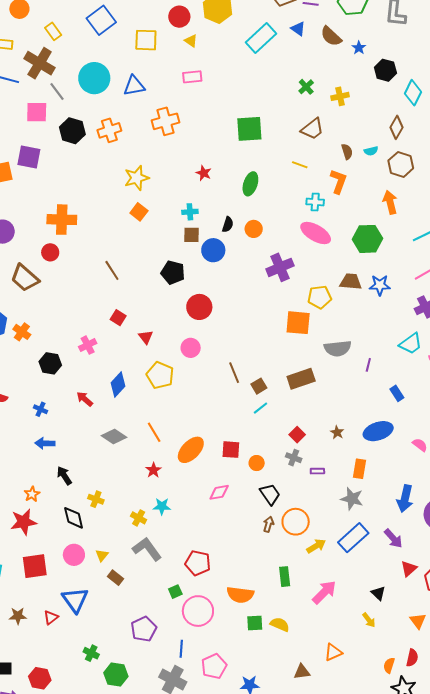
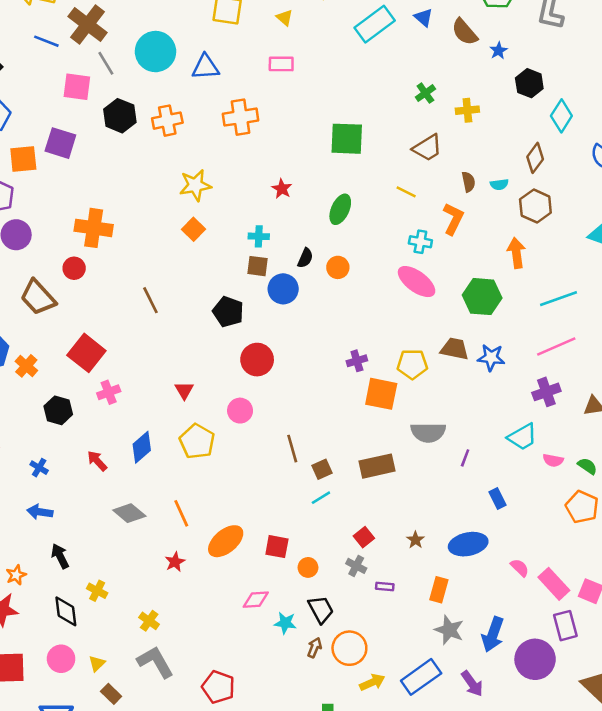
purple cross: (280, 267) -> (357, 361), moved, size x0.6
red square: (118, 318) -> (86, 353), moved, size x1.8
gray star: (352, 499) -> (449, 630), moved
cyan star: (162, 506) -> (285, 623), moved

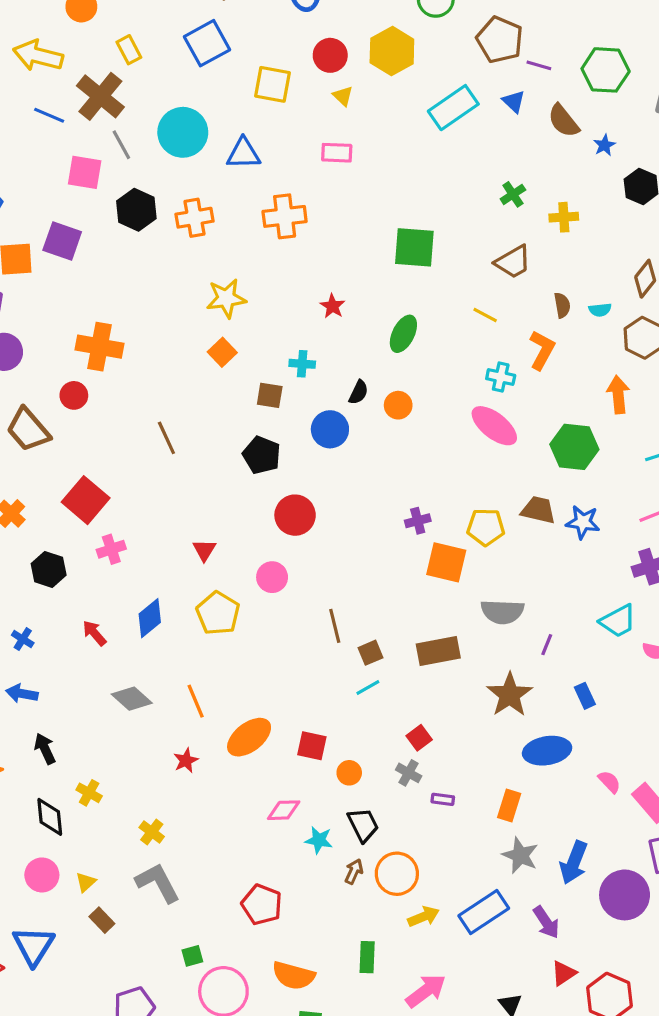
brown square: (258, 266) -> (270, 395), moved
brown star: (415, 540) -> (510, 695), moved, size x2.0
red pentagon: (218, 687) -> (262, 905), moved

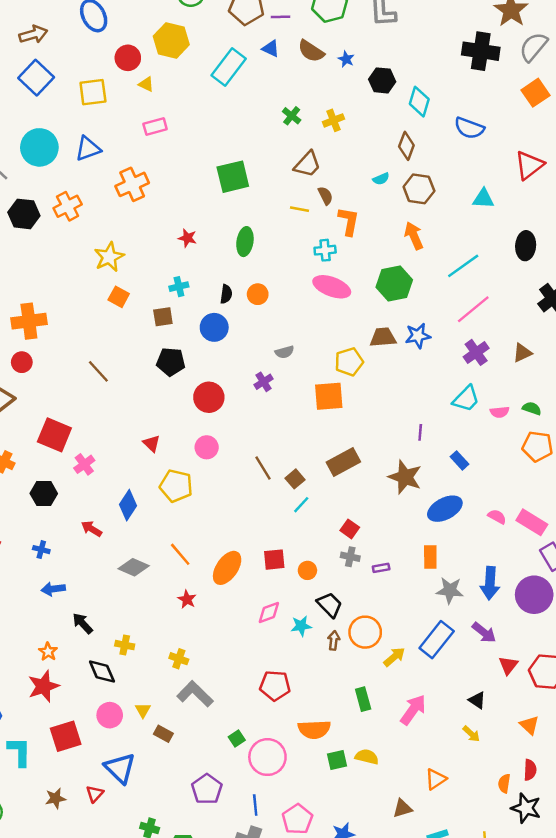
brown semicircle: (562, 305) -> (325, 196), moved
purple cross: (418, 521) -> (264, 382), moved
gray semicircle: (502, 612) -> (285, 352), moved, size x0.6

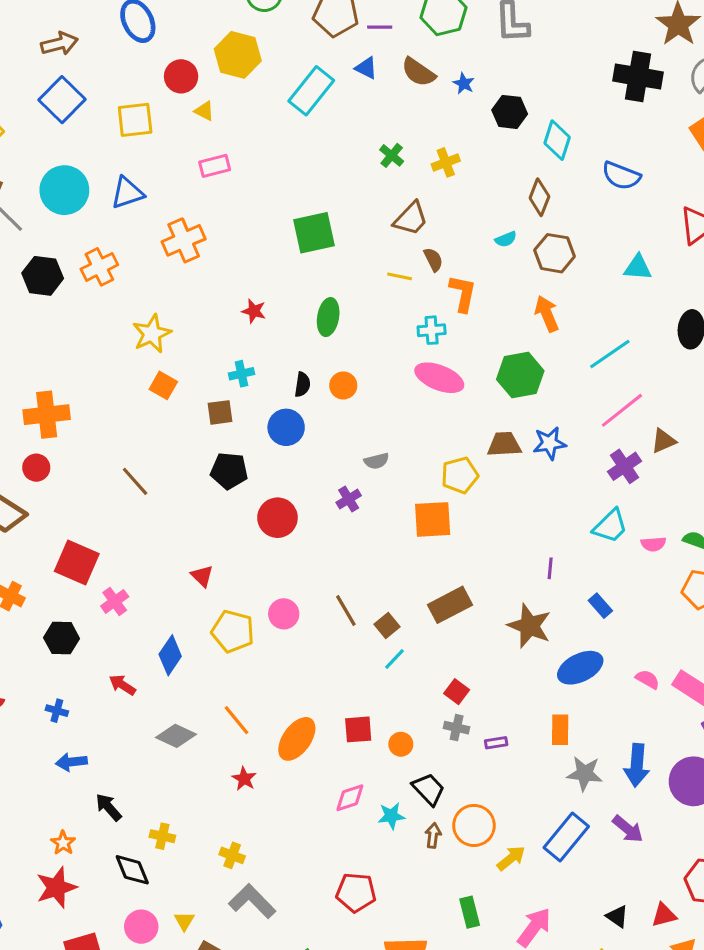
brown triangle: (522, 353) -> (663, 441), moved
pink circle: (207, 447) -> (284, 614), moved
red triangle: (508, 665) -> (664, 915), moved, turned 36

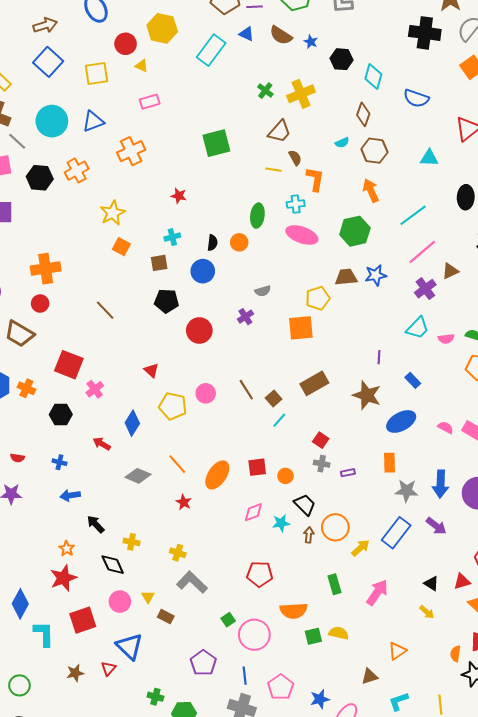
yellow cross: (446, 162) -> (301, 94), size x1.5
green ellipse: (328, 317) -> (257, 216), moved

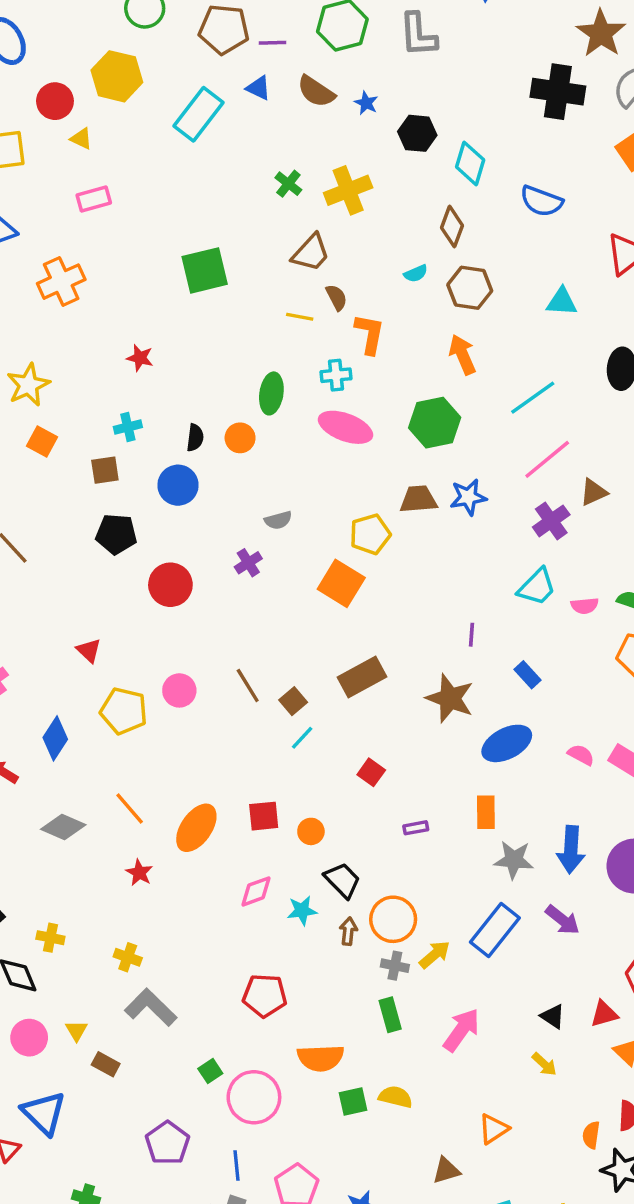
orange square: (301, 328) -> (341, 583), turned 36
gray cross: (322, 464) -> (395, 966), moved

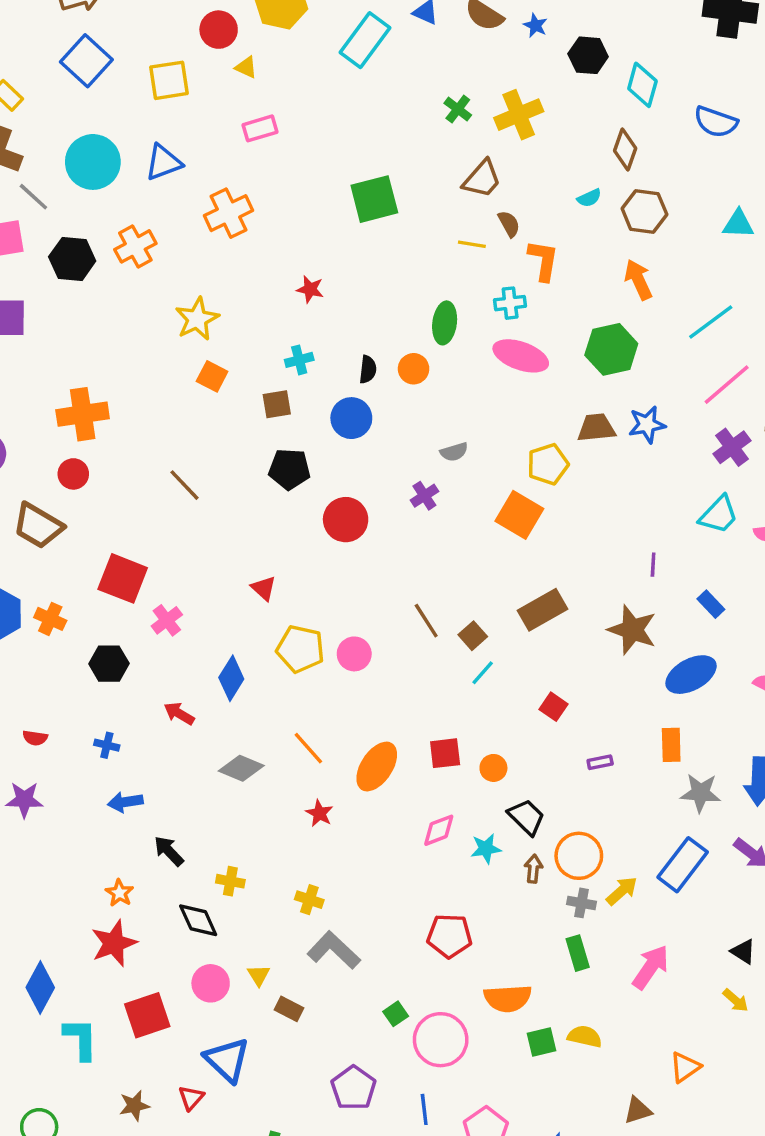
pink circle: (179, 690) -> (354, 654), moved

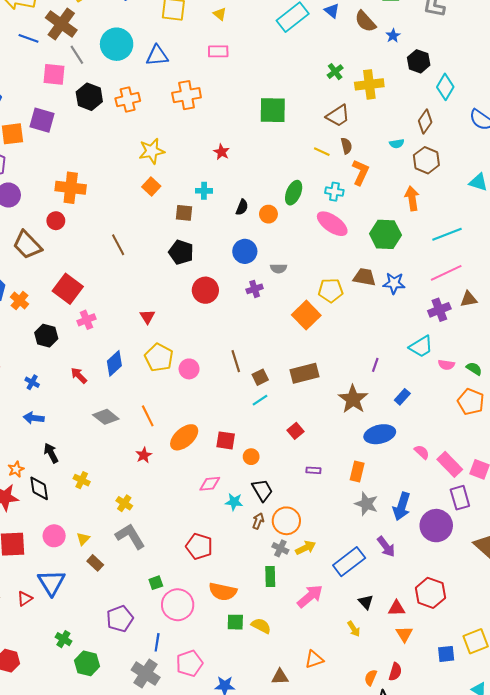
blue circle: (351, 418) -> (245, 251), moved
blue rectangle: (711, 604) -> (402, 397), turned 70
blue rectangle: (683, 865) -> (349, 562), moved
black diamond: (198, 920) -> (39, 488), moved

